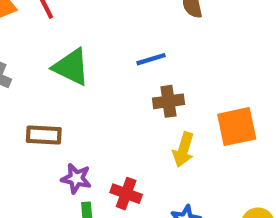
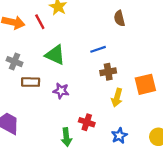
brown rectangle: (44, 135) -> (31, 82), moved
purple star: (76, 178) -> (61, 91), moved

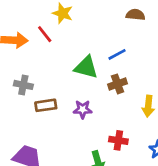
brown semicircle: (119, 18) -> (135, 15), turned 119
green triangle: (55, 55) -> (86, 67), moved
brown cross: (108, 72) -> (118, 84), moved

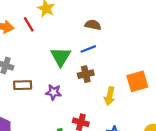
brown semicircle: (135, 15) -> (93, 25), moved
green triangle: (86, 67) -> (61, 57), turned 40

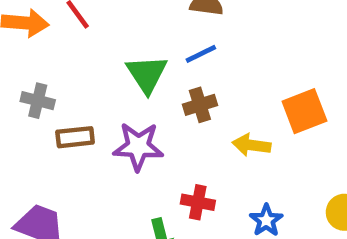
purple star: (54, 92) -> (138, 146), size x1.5
yellow arrow: (110, 96) -> (251, 145), turned 90

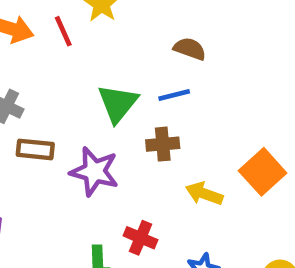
orange square: (304, 111) -> (263, 172), turned -33

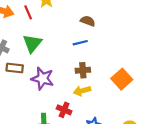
green triangle: (118, 103) -> (32, 43), moved
brown cross: (163, 144) -> (83, 70), moved
yellow arrow: (204, 194) -> (82, 91), moved, turned -35

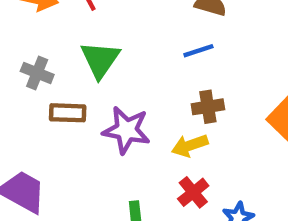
yellow arrow: (82, 91) -> (190, 146), moved
red cross: (64, 110) -> (193, 192), moved, turned 32

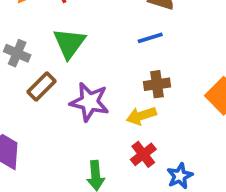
brown rectangle: (68, 113) -> (42, 87), turned -48

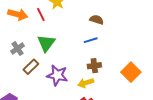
gray cross: (17, 53) -> (18, 48), turned 32

